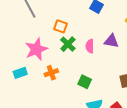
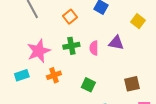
orange square: (61, 26) -> (70, 17), moved, turned 32
green cross: (68, 44) -> (71, 46), turned 35

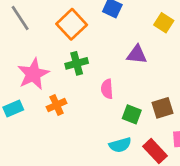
orange square: (70, 17) -> (72, 24), size x1.5
pink semicircle: (94, 48) -> (107, 89), moved
green square: (88, 85) -> (132, 114), moved

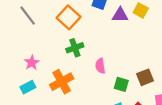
purple triangle: (137, 54) -> (120, 15), moved
pink star: (33, 74) -> (32, 63), moved, size x0.6
orange cross: (57, 105) -> (62, 82), size x1.5

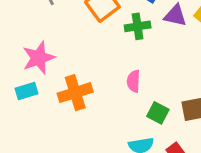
green cross: (75, 48) -> (138, 26), moved
pink star: (32, 63) -> (39, 58), size x1.5

